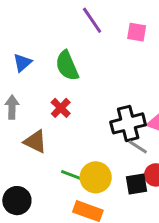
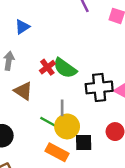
green semicircle: (67, 66) -> (65, 68), moved, turned -40
gray line: (138, 147) -> (62, 108), moved, turned 49
black square: (137, 184) -> (84, 143), moved

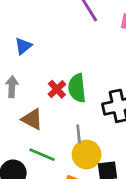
green semicircle: (65, 68) -> (77, 88), turned 55
green line: (51, 123) -> (42, 155), moved

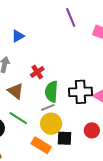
green semicircle: (77, 88) -> (51, 92), moved
gray line: (79, 134) -> (48, 107), turned 64

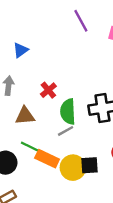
brown triangle: (15, 91) -> (25, 116), turned -36
yellow circle: (51, 124) -> (73, 168), moved
orange rectangle: (41, 145) -> (47, 159), moved

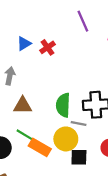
red cross: (48, 90) -> (47, 47), moved
gray line: (66, 131) -> (79, 123), moved, turned 35
yellow circle: (73, 168) -> (66, 139), moved

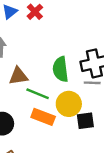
gray line: (79, 123) -> (92, 83), moved
green line: (26, 136) -> (38, 94), moved

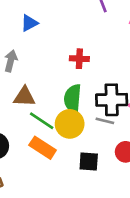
red cross: (35, 12) -> (79, 59), moved, turned 35
yellow circle: (69, 104) -> (70, 124), moved

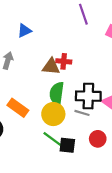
brown triangle: (24, 97) -> (51, 67), moved
green line: (42, 121) -> (53, 139), moved
orange rectangle: (43, 148) -> (18, 108), moved

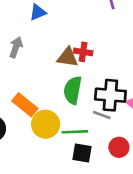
yellow circle: (53, 114) -> (46, 124), moved
green line: (53, 139) -> (75, 132), moved, turned -42

